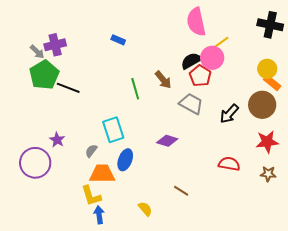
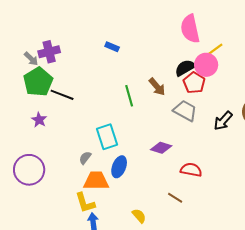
purple star: (57, 140) -> (39, 120), moved
red semicircle: (229, 164) -> (191, 170), moved

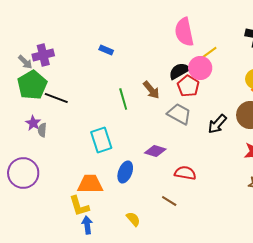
gray semicircle: (85, 158) -> (42, 130), moved, turned -32
blue ellipse: (119, 167) -> (125, 172), moved

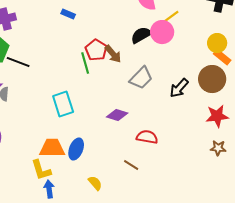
red pentagon: (188, 86) -> (96, 50), moved
gray trapezoid: (179, 114) -> (141, 78), turned 105
blue ellipse: (125, 172) -> (76, 149), moved

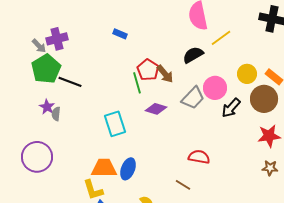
pink circle: (162, 32) -> (215, 88), moved
yellow circle: (217, 43) -> (247, 74), moved
purple diamond: (117, 115) -> (156, 109), moved

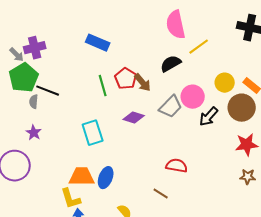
blue rectangle: (120, 34) -> (98, 43), size x1.6
green line: (137, 83) -> (103, 86), moved
purple star: (47, 107) -> (34, 133), moved
gray semicircle: (56, 114) -> (34, 102), moved

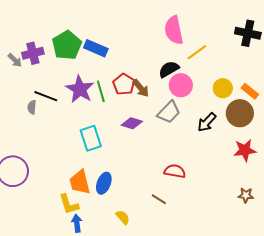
green pentagon: (24, 78) -> (67, 45), moved
pink circle: (193, 97) -> (181, 85), moved
purple star: (34, 133) -> (80, 89), moved, size x1.8
orange trapezoid: (82, 177) -> (80, 182), turned -104
brown star: (248, 177) -> (246, 195), moved

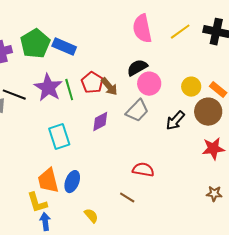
yellow line: (197, 52) -> (180, 32), moved
purple diamond: (132, 123) -> (100, 122), turned -45

